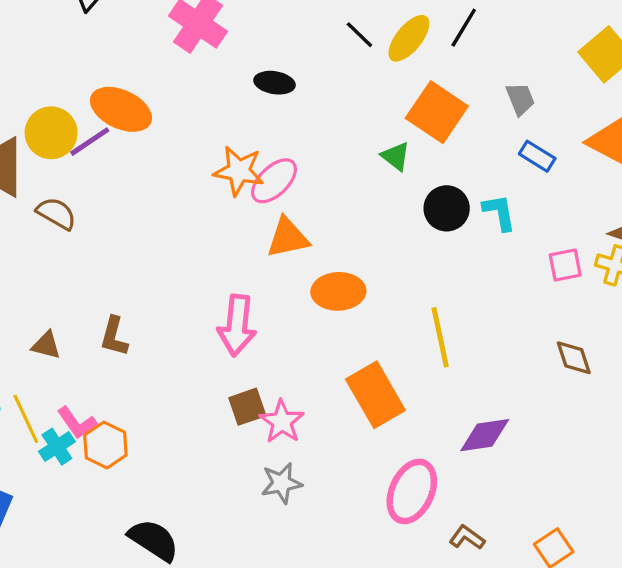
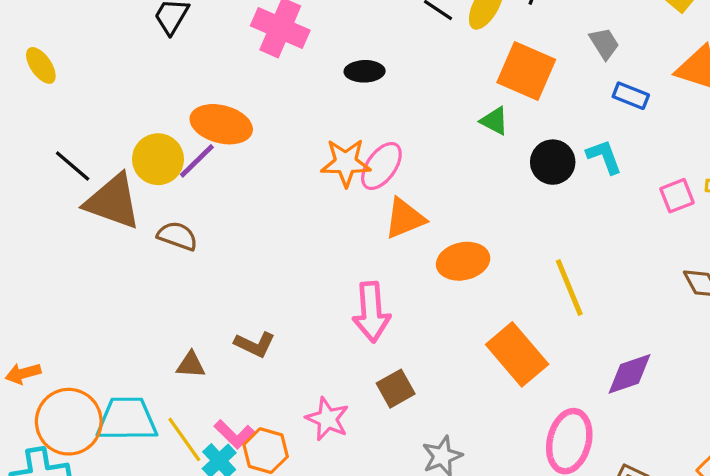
brown L-shape: (114, 336) -> (255, 344), turned -69
pink star: (282, 422) -> (327, 419), moved

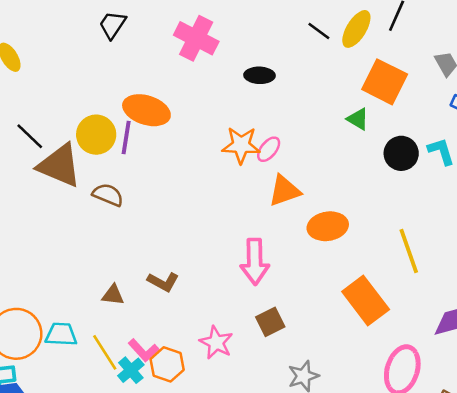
purple line: (197, 161) -> (126, 137), turned -40
pink ellipse: (381, 166) -> (269, 149), size x0.7
cyan trapezoid: (127, 419) -> (61, 334), size x0.7

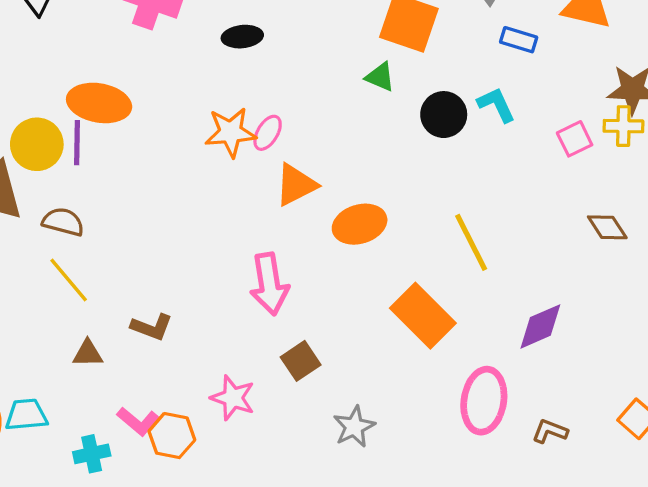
yellow line: (105, 352) -> (69, 280), moved
cyan cross: (131, 370) -> (92, 454), moved, turned 36

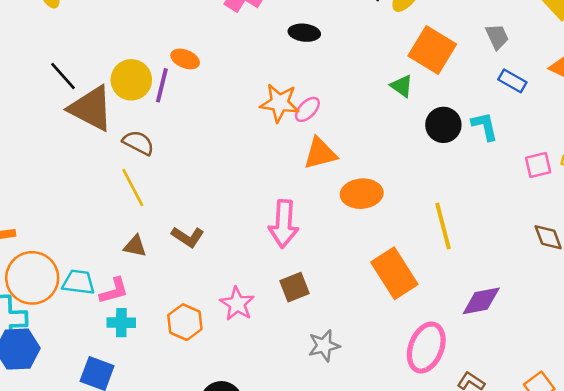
orange ellipse: (99, 103) -> (185, 59), size x0.6
pink L-shape: (138, 421) -> (114, 291), moved, turned -68

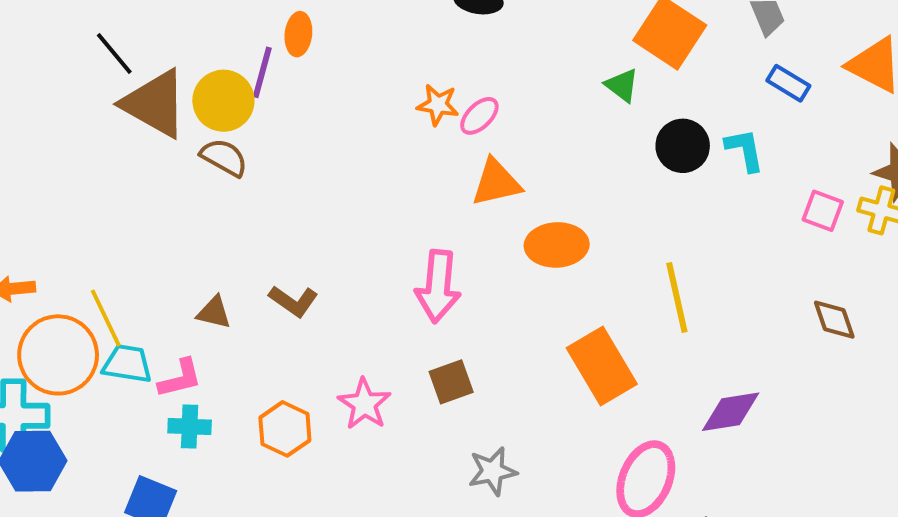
orange ellipse: (185, 59) -> (298, 34), turned 72
yellow circle: (131, 80) -> (223, 101), moved
orange star: (280, 103) -> (438, 105), size x0.7
pink square: (538, 165) -> (823, 211), turned 32
yellow line: (133, 188) -> (106, 318), moved

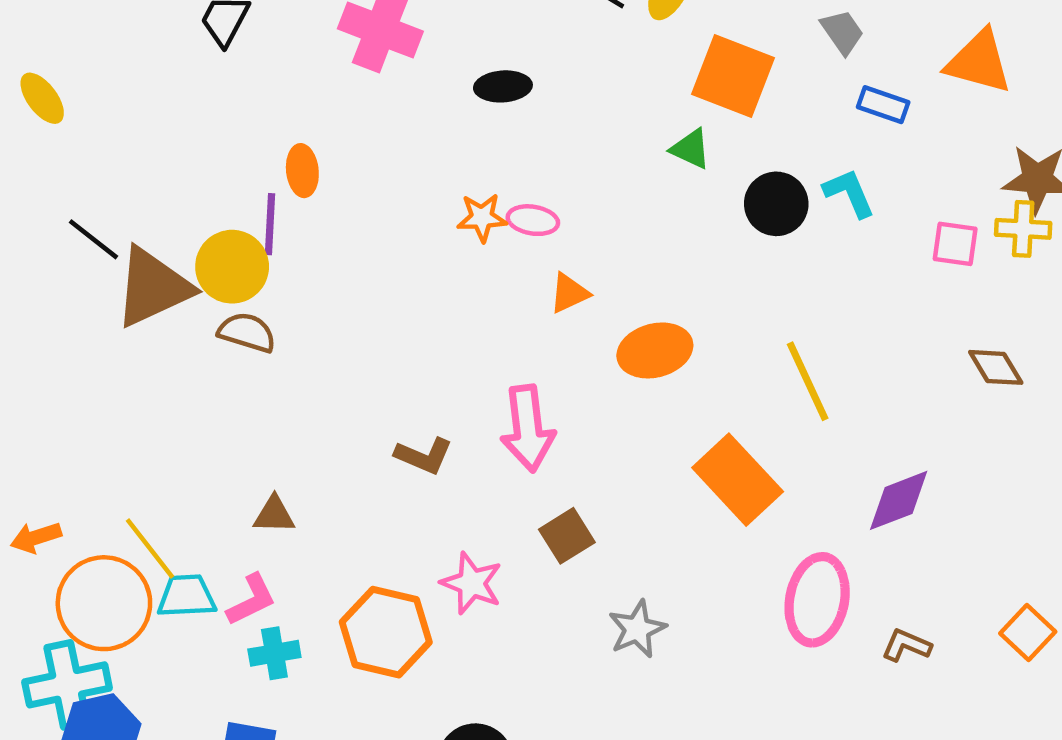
brown triangle: (155, 104) -> (153, 287), turned -42
pink ellipse: (479, 116) -> (533, 220), turned 66
orange triangle: (496, 183) -> (569, 293), size x0.7
brown L-shape: (294, 301) -> (424, 456), moved
orange hexagon: (285, 429) -> (386, 632), size x1.4

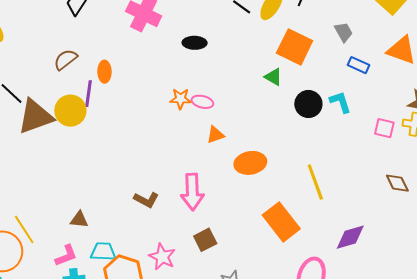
brown semicircle: (247, 332) -> (66, 60), moved, turned -60
cyan trapezoid: (186, 596) -> (103, 252), moved

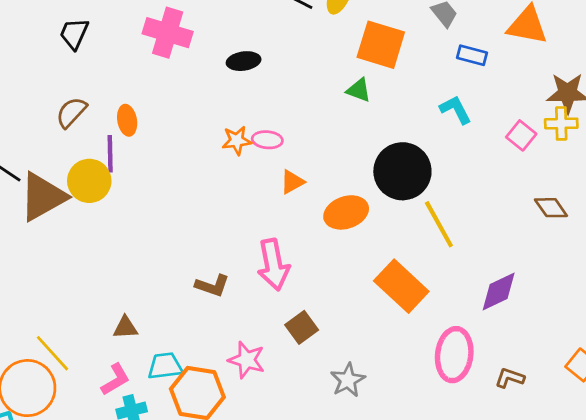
black circle: (308, 104) -> (402, 171), moved, size x1.5
pink square: (384, 128) -> (521, 135), turned 35

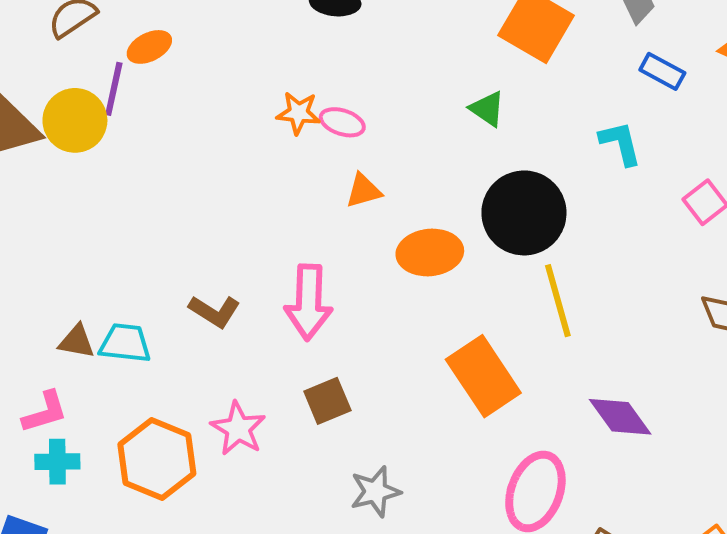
green triangle: (359, 90) -> (487, 109), moved
orange ellipse: (127, 120) -> (149, 47), turned 60
purple diamond: (499, 292) -> (620, 417), turned 66
cyan trapezoid: (165, 366) -> (125, 343), moved

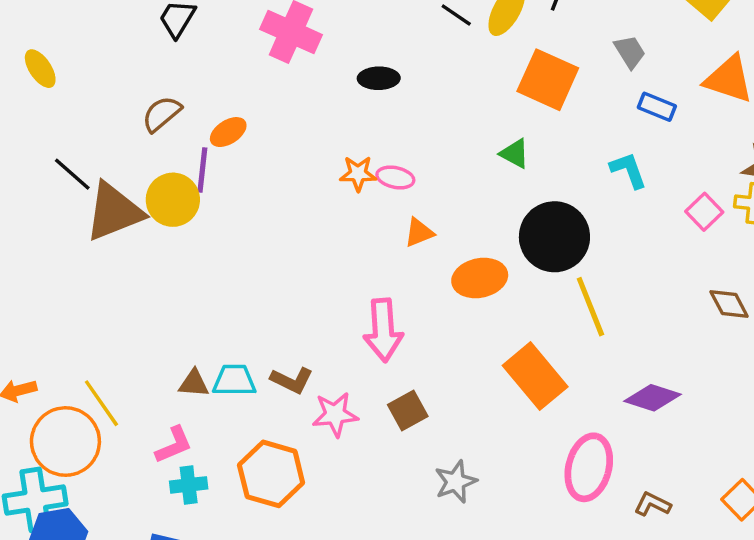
brown L-shape: (215, 311) -> (292, 380), moved
purple diamond: (620, 417) -> (653, 398), turned -30
pink star: (238, 429) -> (335, 414), moved, turned -30

